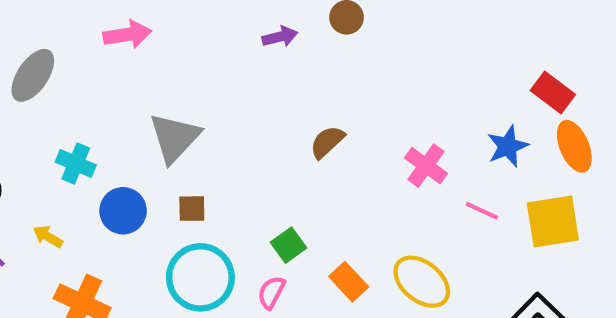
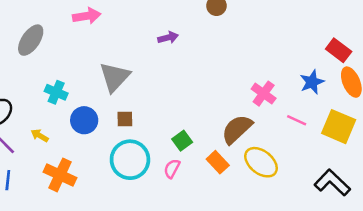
purple arrow: (280, 37) -> (168, 38), moved
brown semicircle: (327, 142) -> (237, 129), moved, size x1.5
yellow square: (553, 221) -> (339, 127), turned 32

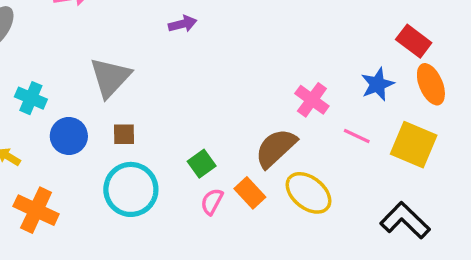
pink semicircle: (172, 169) -> (212, 202), moved

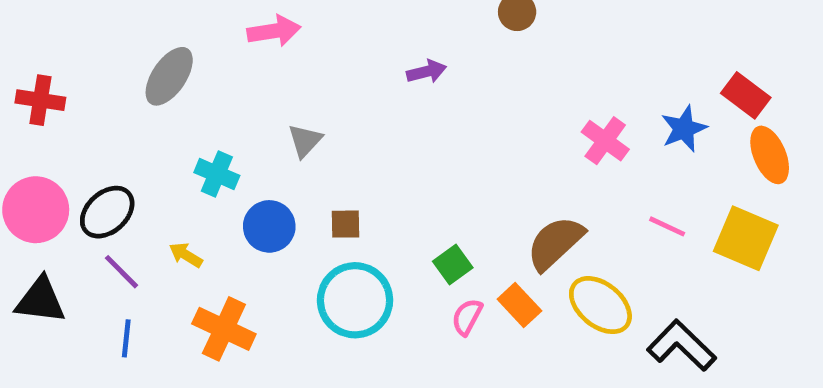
gray triangle: (110, 77) -> (305, 141), moved, size x0.6
blue star: (377, 84) -> (684, 129), moved
pink cross: (312, 100) -> (605, 141), moved
black L-shape: (405, 220) -> (681, 346), moved

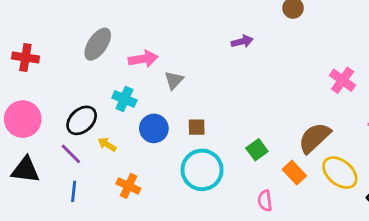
pink arrow: (274, 31) -> (143, 59), moved
black ellipse: (107, 212) -> (82, 120), moved
pink semicircle: (467, 317) -> (265, 201), moved, turned -35
orange cross: (224, 329) -> (128, 186), size x0.7

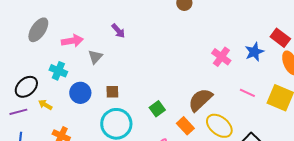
purple arrow: (242, 41) -> (118, 31), moved, turned 63
purple line: (71, 154) -> (18, 112), turned -60

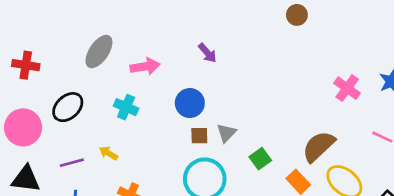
gray triangle: (95, 57) -> (226, 133), moved
black ellipse: (26, 87) -> (68, 107), moved
blue circle: (80, 93) -> (190, 103), moved

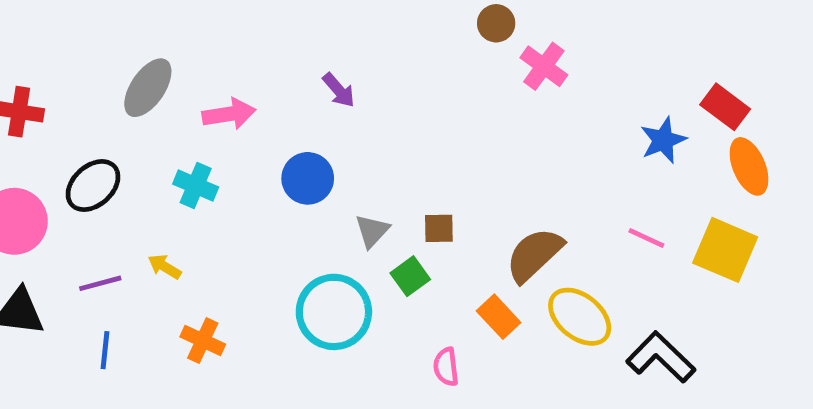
pink cross: (347, 88) -> (544, 66), moved
brown square: (199, 136) -> (439, 228), moved
green square: (260, 159) -> (410, 276), moved

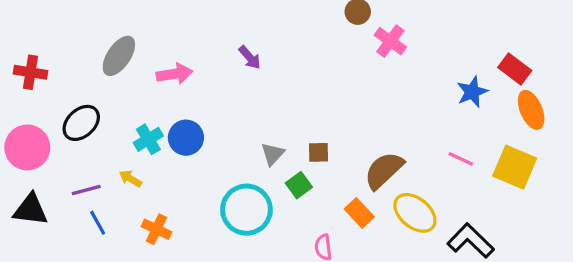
blue circle: (308, 178) -> (186, 138), moved
cyan cross: (196, 186) -> (148, 139), moved, turned 36
blue line: (105, 350) -> (98, 223), moved, turned -35

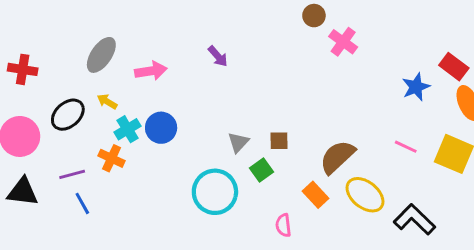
yellow arrow: (130, 179) -> (107, 102), moved
orange cross: (157, 229) -> (112, 158), moved

